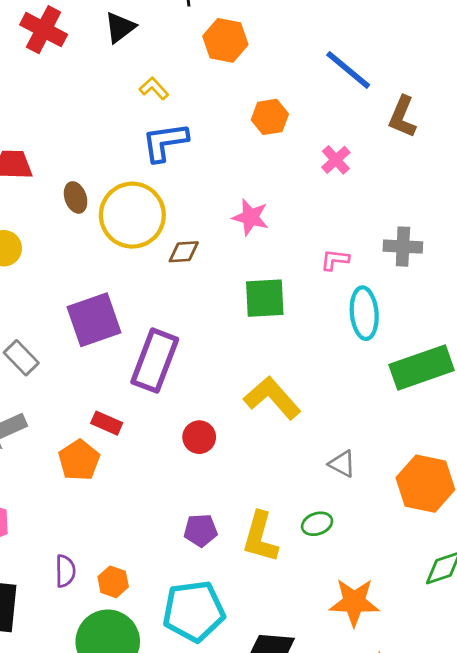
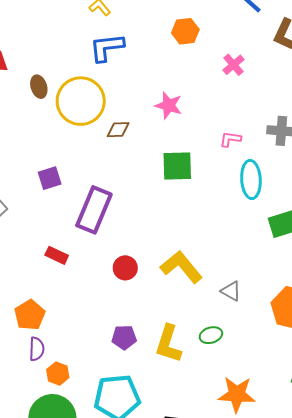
purple square: (94, 320) -> (50, 178), size x0.6
yellow L-shape: (272, 398) -> (181, 267), moved
orange pentagon: (79, 460) -> (30, 315), moved
purple semicircle: (65, 571) -> (37, 349), moved

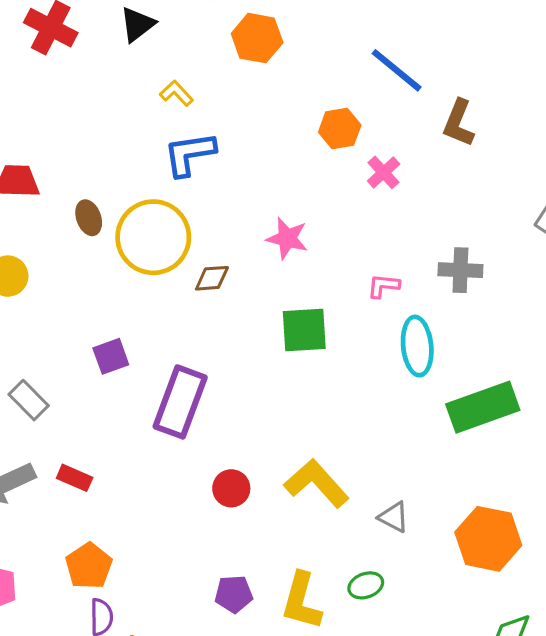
orange hexagon: (185, 31) -> (340, 129), moved
red rectangle: (57, 255) -> (75, 478), moved

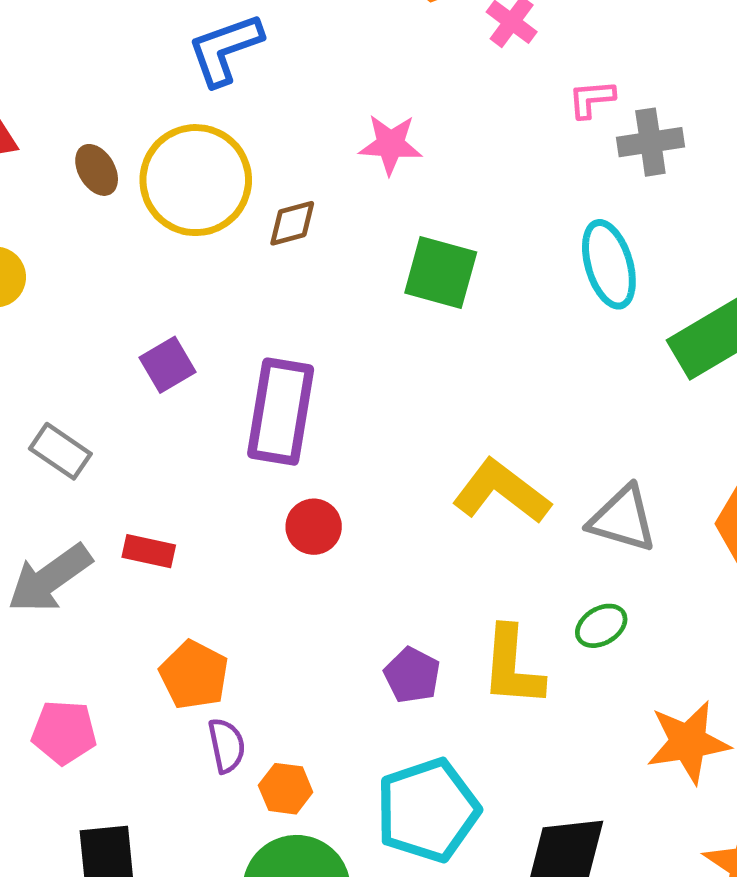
pink L-shape: (383, 286) -> (591, 99), moved
green square: (304, 330) -> (441, 273), turned 30
red circle: (231, 488) -> (314, 527), moved
gray triangle: (394, 517) -> (623, 519), size x1.5
purple pentagon: (234, 594) -> (412, 675), turned -30

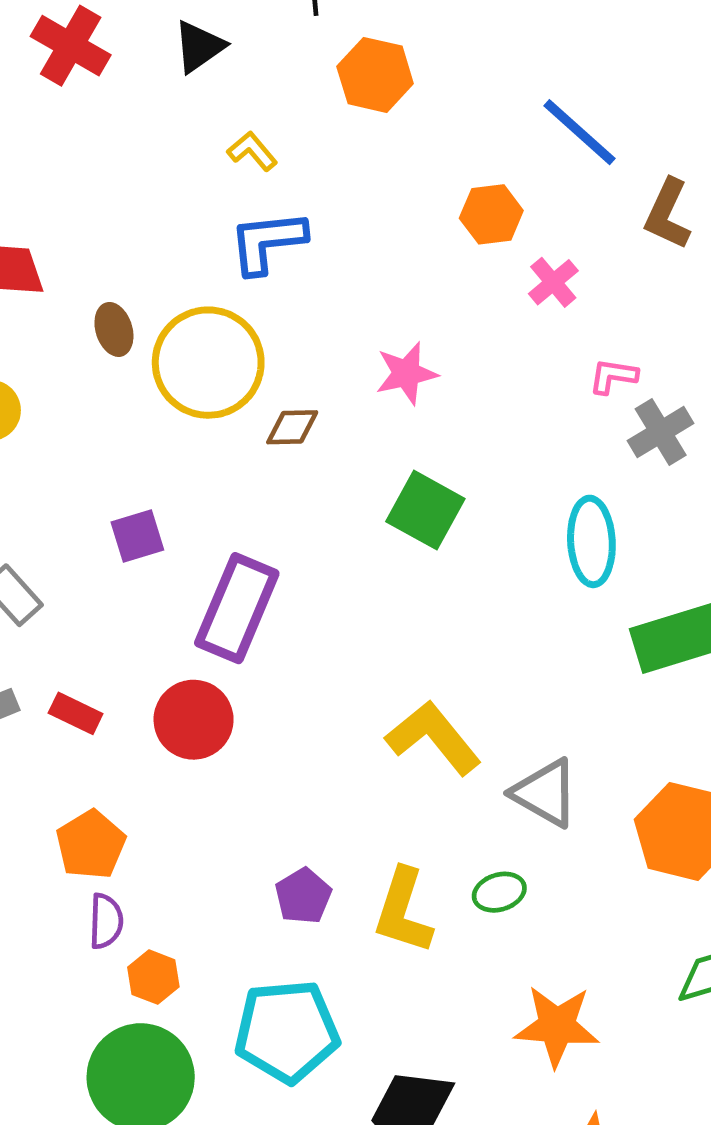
gray cross: (650, 142) -> (661, 432), turned -36
pink star: (390, 144) -> (406, 373), turned -30
red circle: (314, 527) -> (194, 720), moved, size x1.4

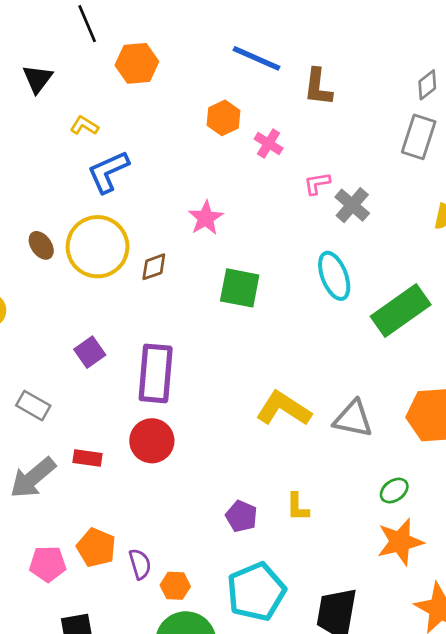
orange pentagon: (91, 845) -> (96, 548), moved
green ellipse: (499, 892) -> (394, 491), moved
yellow L-shape: (403, 911) -> (298, 507), size x0.6

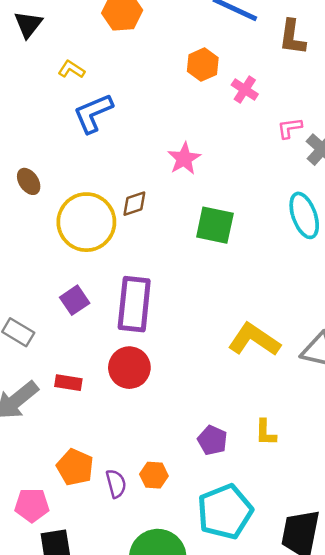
yellow circle: (98, 247) -> (86, 222), moved
purple square: (90, 352) -> (75, 300), moved
pink pentagon: (48, 564) -> (32, 505), moved
orange hexagon: (175, 586) -> (154, 475), moved

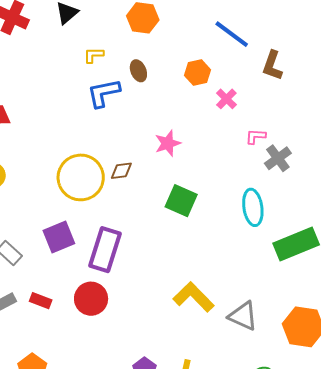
yellow L-shape: (71, 69) -> (94, 55), turned -45
brown ellipse: (29, 181) -> (138, 71), moved
purple square: (75, 300) -> (59, 237), size x1.4

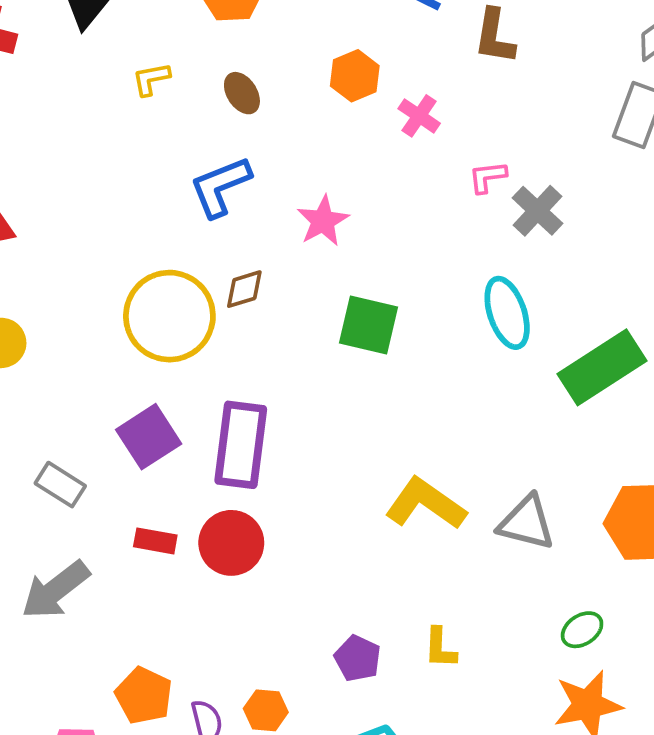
blue L-shape: (104, 93) -> (220, 187), moved
red rectangle: (41, 301) -> (155, 541), moved

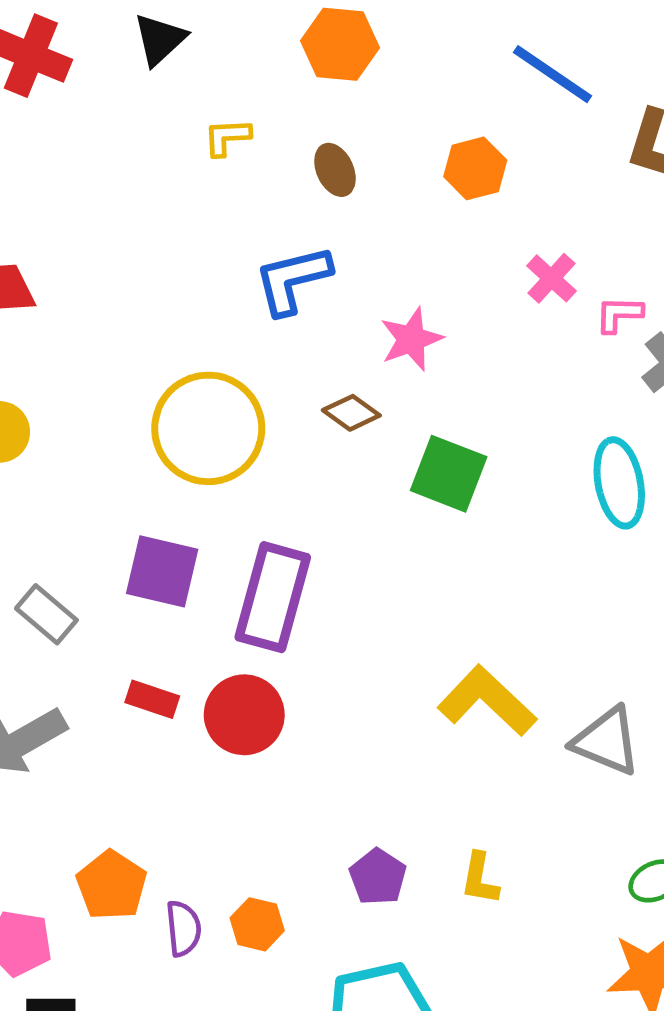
pink cross: (419, 116) -> (551, 278), moved
brown diamond: (244, 289) -> (351, 413), moved, turned 45
purple square: (149, 437) -> (162, 571), turned 38

